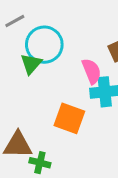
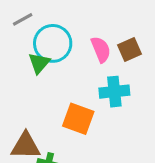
pink semicircle: (92, 71) -> (101, 49), moved

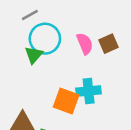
gray line: (23, 19) -> (30, 15), moved
cyan cross: (114, 92) -> (89, 91), moved

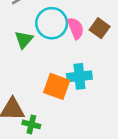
cyan circle: (45, 39) -> (52, 23), moved
brown square: (108, 44) -> (100, 28), turned -30

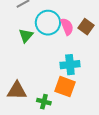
orange square: (57, 86) -> (65, 87), moved
green cross: (31, 124) -> (44, 102), moved

